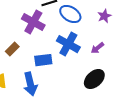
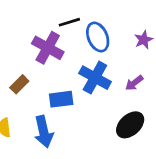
blue ellipse: (70, 14) -> (98, 37), turned 35

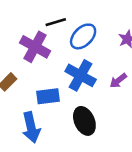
blue ellipse: (98, 37) -> (83, 36), turned 68
black ellipse: (130, 125) -> (84, 121), moved, turned -72

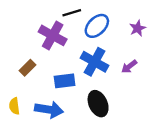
blue arrow: (31, 127) -> (49, 110), turned -68

